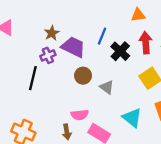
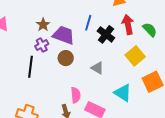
brown circle: (83, 76) -> (66, 58), moved
pink semicircle: (80, 115) -> (76, 95), turned -84

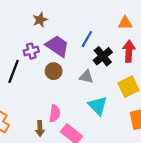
brown star: (43, 25) -> (40, 20), moved
gray triangle: (97, 68) -> (86, 77), moved, turned -32
cyan triangle: (123, 93) -> (98, 106), moved

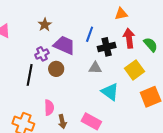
black cross: (103, 56) -> (107, 47), turned 36
brown circle: (54, 71) -> (56, 69), moved
pink semicircle: (55, 113) -> (49, 108), moved

